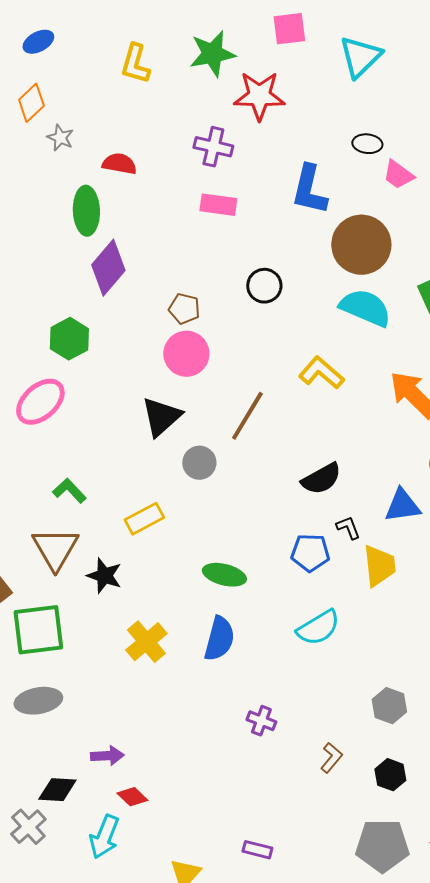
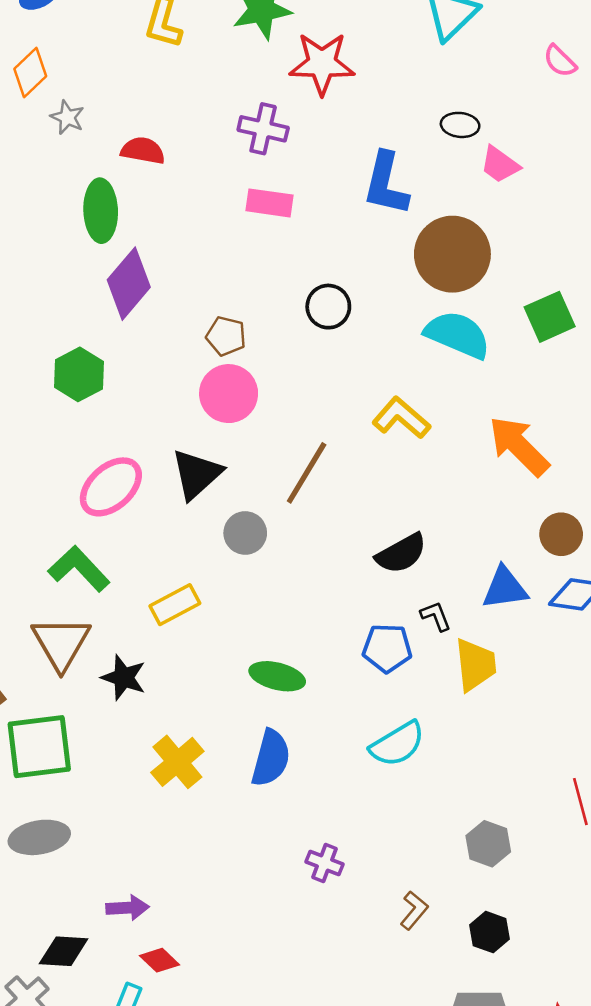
pink ellipse: (40, 402) -> (111, 487), moved
green L-shape: (69, 491) -> (79, 569), size x1.4

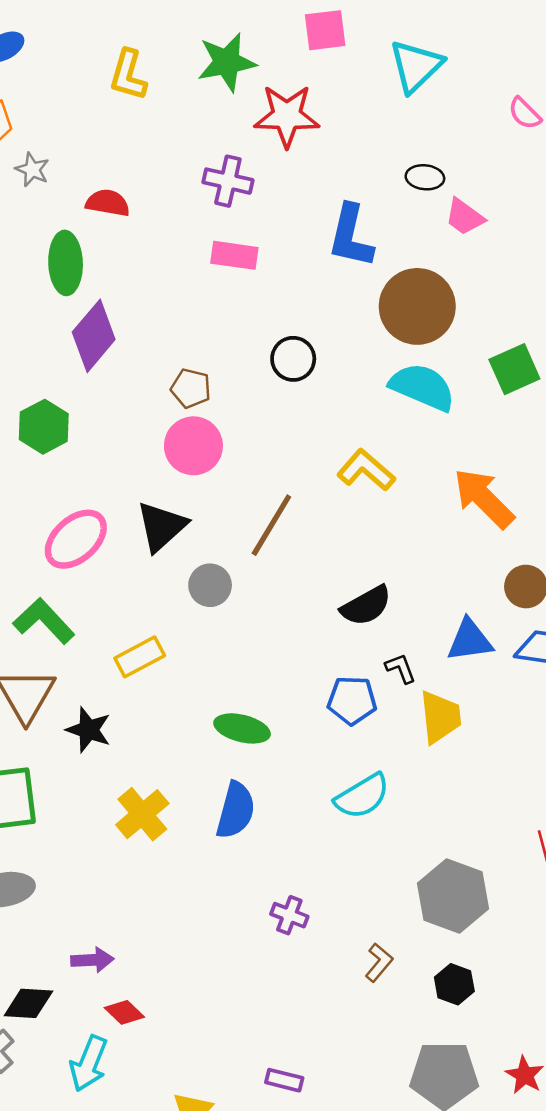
gray hexagon: (488, 844) -> (453, 896), size x1.6

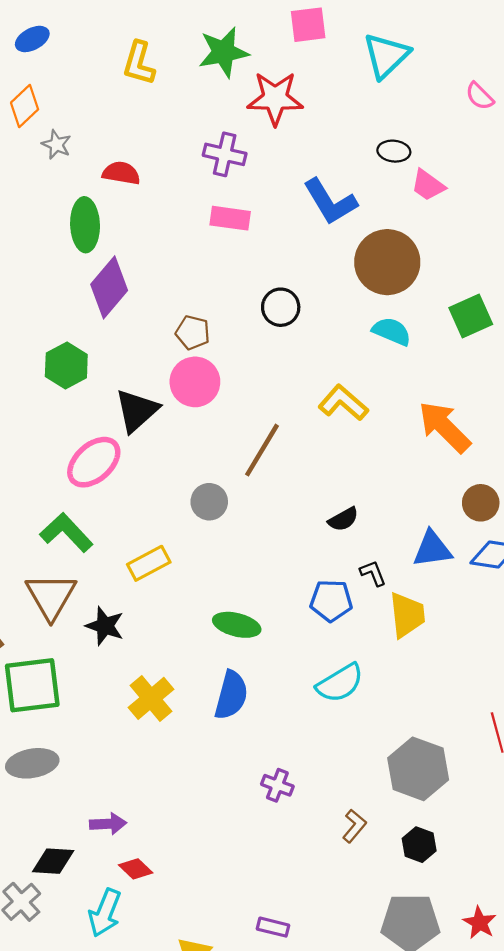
blue L-shape: (351, 236) -> (330, 202), turned -44
cyan semicircle: (422, 387) -> (392, 331), size x0.7
black triangle: (161, 526) -> (137, 410), moved
black semicircle: (366, 606) -> (343, 519), size x0.7

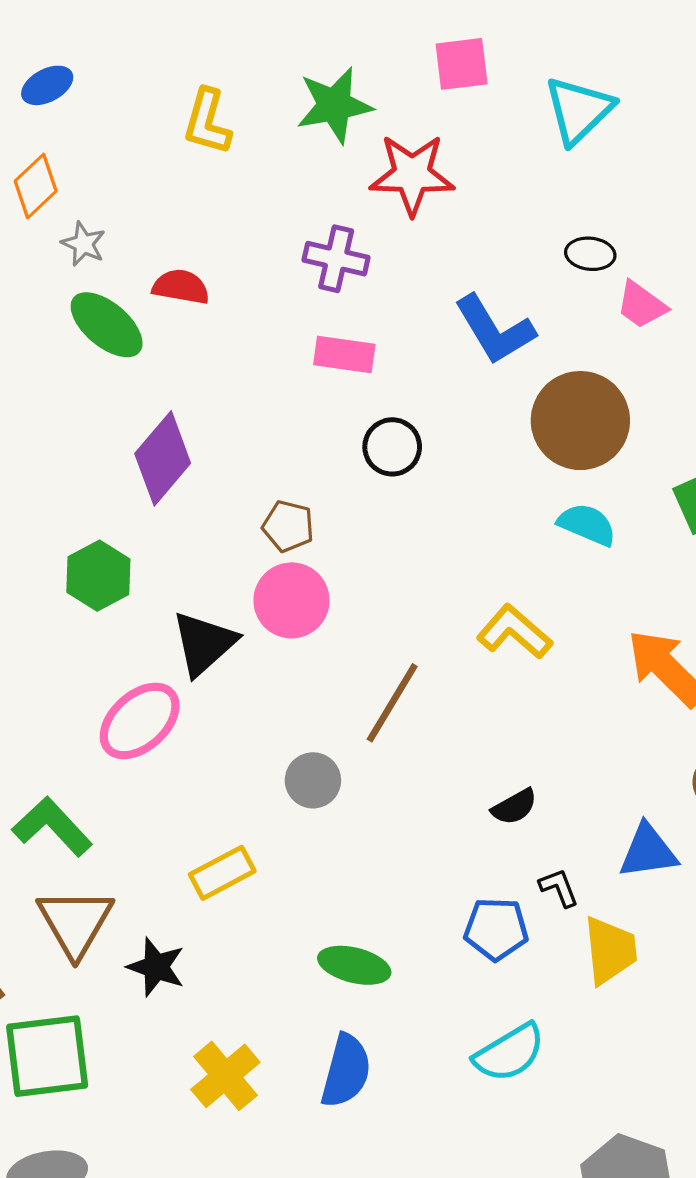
green ellipse: (85, 225) -> (107, 325), moved, turned -48
black circle: (281, 307) -> (392, 447), moved
green L-shape: (66, 532) -> (52, 827), moved

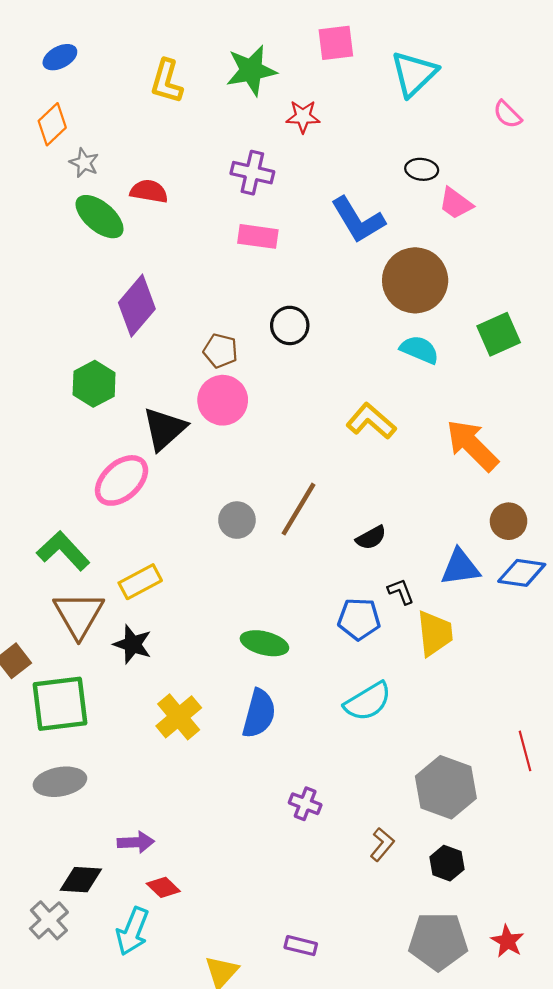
red star: (412, 175) -> (303, 117), size x0.6
black circle: (392, 447) -> (290, 325), moved
brown line: (392, 703) -> (299, 509), moved
yellow rectangle: (222, 873) -> (140, 582), moved

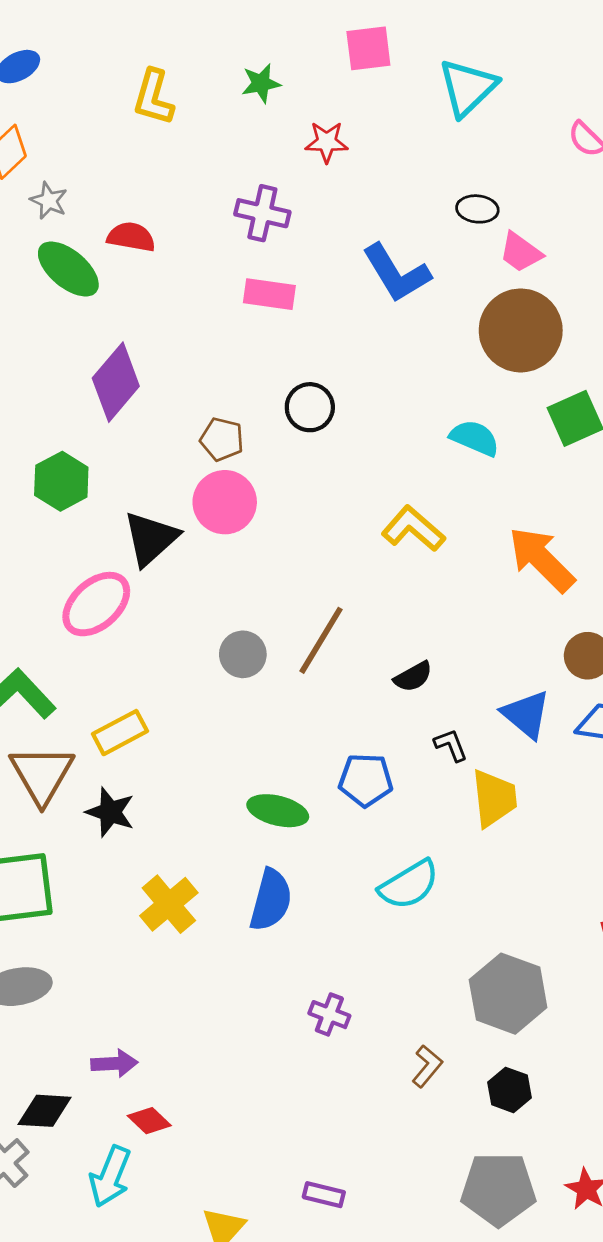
green star: (251, 70) -> (261, 83), size x0.6
brown circle: (415, 280) -> (521, 330), moved
blue triangle: (460, 567) -> (526, 714), turned 48
blue pentagon: (359, 619) -> (366, 780), moved

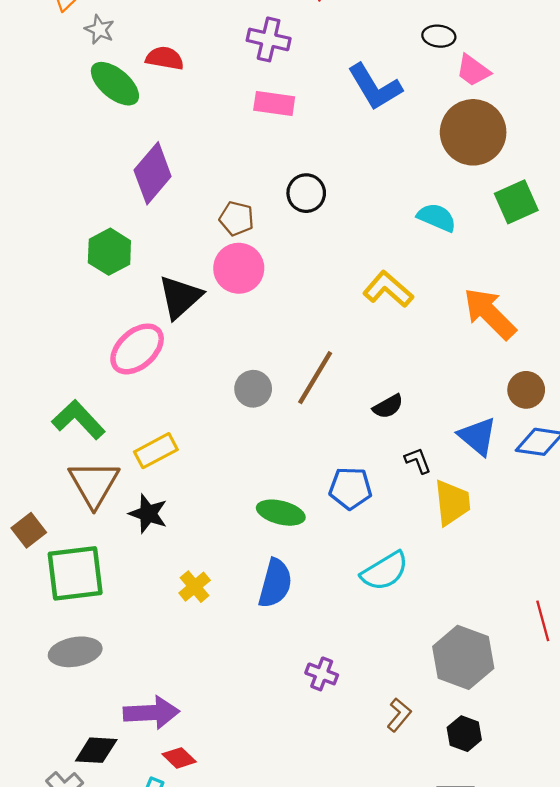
yellow cross: (169, 904) -> (195, 587), size x0.7
purple arrow: (114, 1063) -> (151, 713), size x1.5

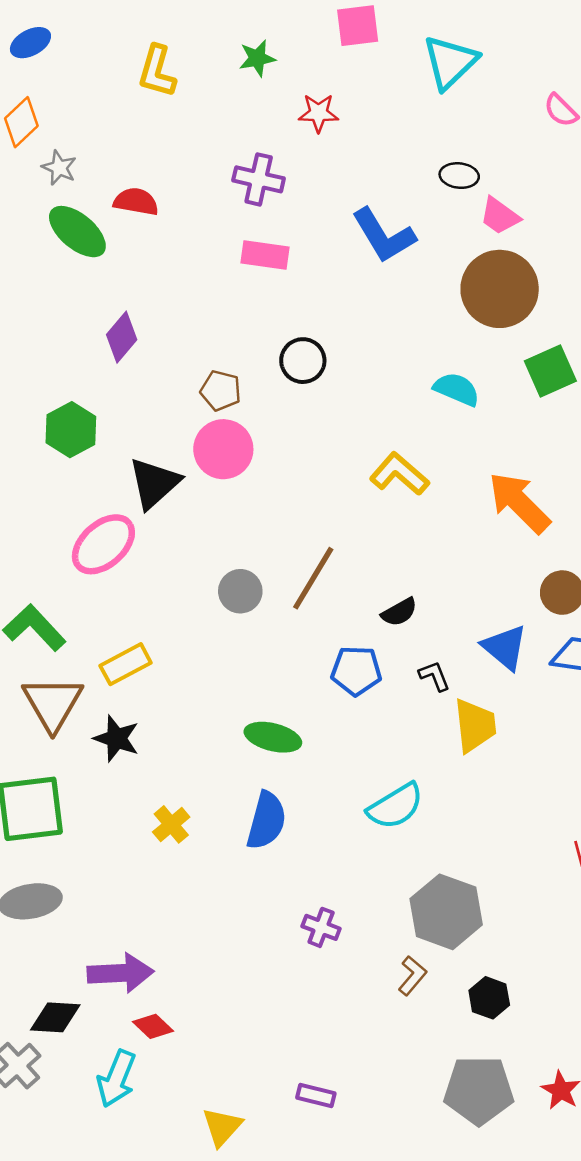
purple diamond: (153, 173) -> (122, 337), size x0.7
blue pentagon: (350, 488) -> (356, 671), moved
gray hexagon: (463, 657) -> (446, 912), moved

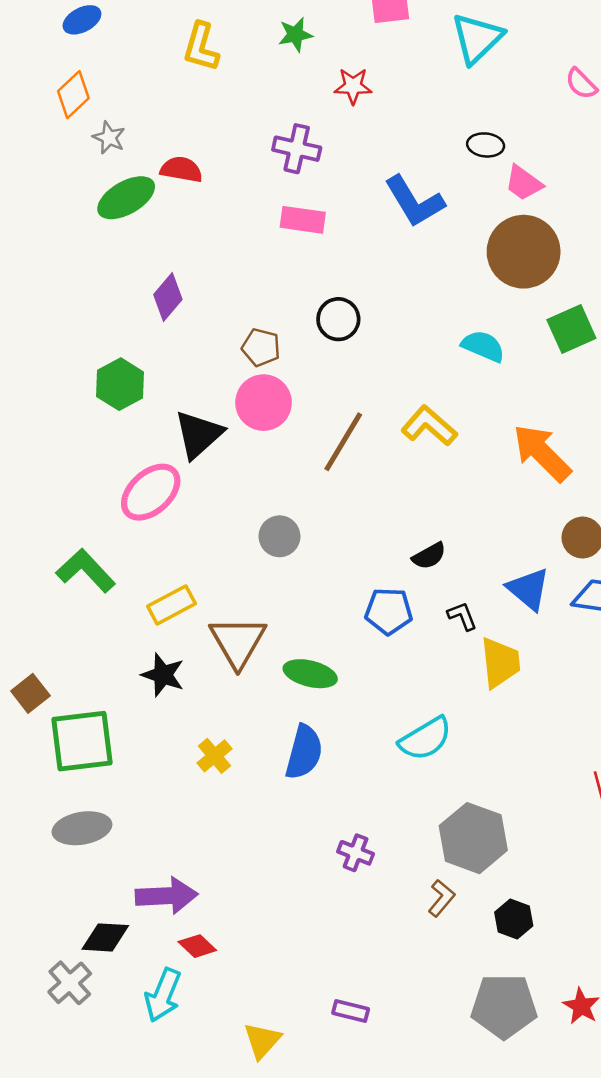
green ellipse: (77, 232) -> (126, 198), turned -70
brown line: (313, 578) -> (343, 442), moved
brown triangle: (53, 703) -> (238, 642), moved

